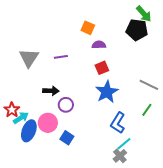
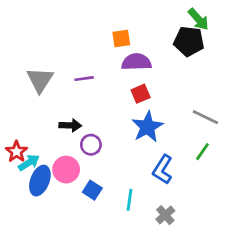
orange square: (88, 28) -> (121, 39), turned -32
purple semicircle: (99, 45) -> (136, 62), size x1.5
cyan line: (124, 144) -> (130, 200), moved, turned -42

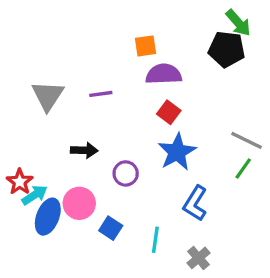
red square: (141, 94) -> (169, 112), turned -30
purple circle: (91, 145) -> (126, 173), moved
green line: (203, 152) -> (243, 169), moved

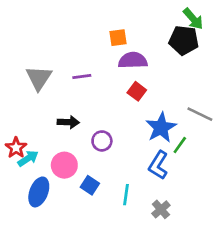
blue star: (177, 152) -> (161, 128), moved
green line: (243, 169) -> (180, 145), moved
blue ellipse: (48, 217) -> (39, 192), moved

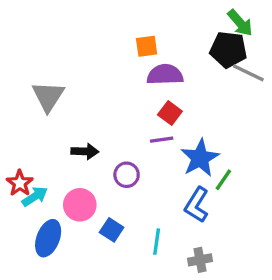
purple line: (82, 77) -> (162, 140), moved
gray line: (200, 114) -> (248, 73), moved
gray cross: (161, 209) -> (200, 260), turned 30

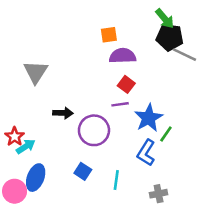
green arrow: (240, 23) -> (165, 19), moved
purple circle: (127, 175) -> (94, 130), size x1.6
pink circle: (80, 205) -> (15, 191), moved
gray cross: (200, 260) -> (159, 194), moved

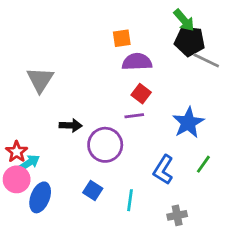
blue star: (149, 118) -> (188, 123), moved
green line: (166, 134) -> (203, 164), moved
pink circle: (15, 191) -> (17, 179), moved

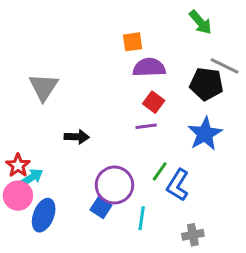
black pentagon: (190, 41) -> (206, 84), moved
purple circle: (105, 145) -> (114, 185), moved
green line: (203, 164) -> (160, 171), moved

